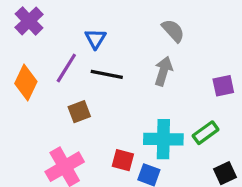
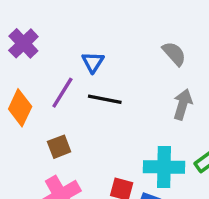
gray arrow: (163, 71) -> (183, 104), moved
brown square: (79, 112) -> (59, 147), moved

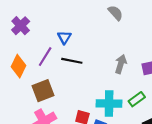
gray semicircle: (174, 54) -> (115, 13), moved
brown square: (59, 147) -> (43, 91), size x1.5

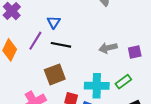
gray arrow: (121, 64) -> (108, 48), turned -120
brown square: (43, 91) -> (55, 74), moved

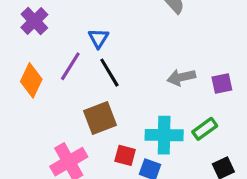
black line: (61, 45) -> (109, 73), turned 48

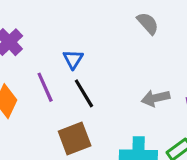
purple line: (70, 66) -> (45, 87), turned -56

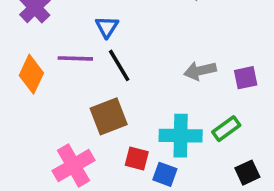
purple line: (45, 87) -> (75, 58), turned -64

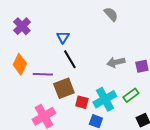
purple line: (75, 58) -> (43, 74), moved
cyan cross: (181, 136) -> (105, 99), turned -30
red square: (137, 158) -> (82, 102), moved

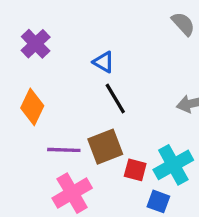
blue triangle: (63, 37) -> (104, 62), turned -32
purple line: (43, 74) -> (64, 150), moved

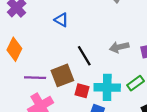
black line: (115, 99) -> (84, 56), moved
cyan cross: (173, 165) -> (107, 87), turned 30

